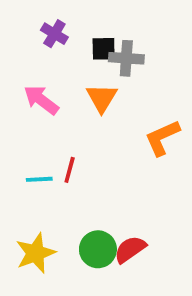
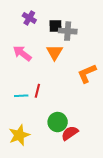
green circle: (98, 249) -> (58, 122), moved

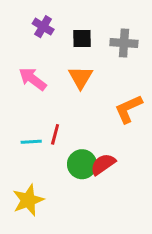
gray cross: (68, 31) -> (124, 43), moved
green circle: (58, 122) -> (82, 164), moved
red semicircle: (70, 133) -> (103, 164), moved

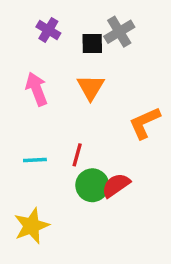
gray cross: (124, 43) -> (119, 32), moved, turned -35
pink arrow: (33, 79) -> (37, 89), turned 32
red line: (55, 134) -> (77, 155), moved

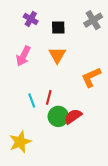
gray cross: (119, 32) -> (93, 20), moved
pink arrow: (37, 89) -> (23, 56), turned -132
cyan line: (35, 160) -> (32, 101), moved, turned 72

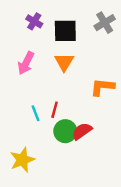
black square: (58, 27) -> (65, 31), size x1.5
orange L-shape: (91, 77) -> (102, 87), turned 30

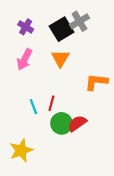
purple cross: (34, 21) -> (26, 27), moved
gray cross: (105, 23) -> (79, 21), moved
black square: (65, 31) -> (62, 29), turned -30

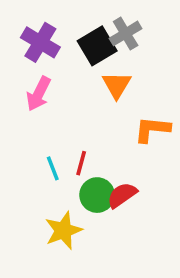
purple cross: (26, 27) -> (40, 42), size x1.5
orange triangle: (60, 58) -> (117, 85), moved
yellow star: (21, 150) -> (63, 231), moved

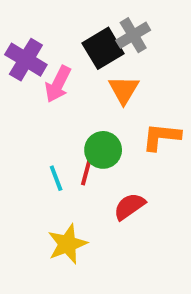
purple cross: (40, 42) -> (26, 60), moved
pink arrow: (39, 94) -> (58, 84), moved
green circle: (97, 195) -> (103, 150), moved

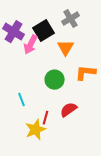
black square: (103, 48) -> (44, 31), moved
red line: (86, 173) -> (46, 118), moved
cyan line: (56, 178) -> (22, 100), moved

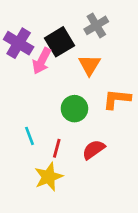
red line: (46, 118) -> (57, 148), moved

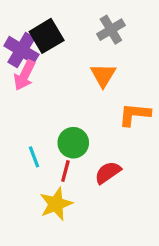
black square: (59, 42) -> (47, 36), moved
pink arrow: (42, 61) -> (25, 75), moved
green circle: (74, 109) -> (73, 143), moved

